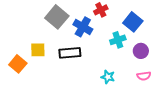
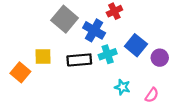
blue square: (133, 22) -> (136, 45), moved
cyan cross: (118, 40) -> (108, 54), moved
pink semicircle: (144, 76) -> (152, 95), moved, turned -48

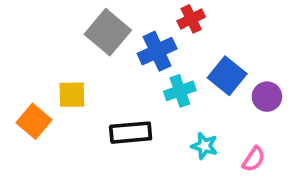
blue cross: (94, 30) -> (157, 51), turned 35
black rectangle: (79, 60) -> (131, 133), moved

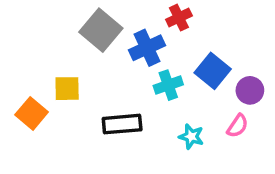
pink semicircle: (254, 159) -> (237, 126), moved

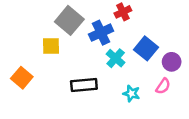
cyan cross: (168, 85) -> (116, 58), turned -30
yellow square: (67, 89) -> (51, 46), moved

